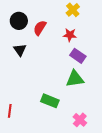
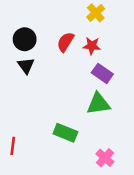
black circle: (19, 21) -> (25, 39), moved
red semicircle: (40, 28) -> (65, 42), moved

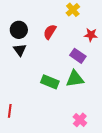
red star: (92, 46) -> (91, 35), moved
green rectangle: (65, 133) -> (50, 82), moved

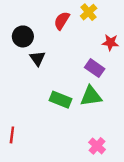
red semicircle: (50, 32) -> (62, 21), moved
black triangle: (20, 50) -> (37, 58), moved

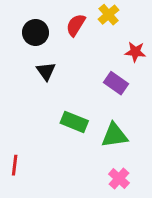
black circle: (23, 36) -> (35, 32), moved
green triangle: (91, 96) -> (114, 135), moved

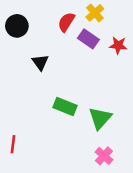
black circle: (35, 32) -> (17, 26), moved
purple rectangle: (116, 83) -> (88, 39), moved
green triangle: (114, 135) -> (100, 118), turned -40

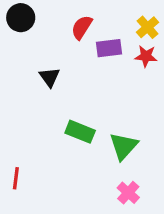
yellow cross: (95, 13) -> (148, 27), moved
black circle: (17, 26) -> (21, 18), moved
purple rectangle: (88, 39) -> (109, 48), turned -42

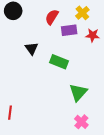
yellow cross: (148, 27) -> (82, 13), moved
green rectangle: (80, 132) -> (59, 62), moved

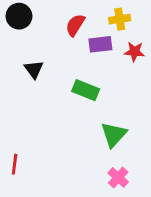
yellow cross: (82, 13) -> (120, 19), turned 32
black triangle: (31, 49) -> (34, 69), moved

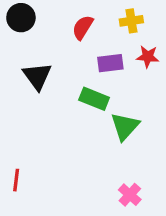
purple rectangle: (100, 44) -> (110, 63), moved
black triangle: (34, 69) -> (37, 76), size x1.4
green triangle: (114, 135) -> (125, 126), moved

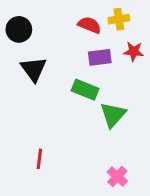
black circle: (21, 18) -> (19, 29), moved
red semicircle: (83, 27) -> (89, 25), moved, turned 80
red line: (16, 180) -> (39, 159), moved

